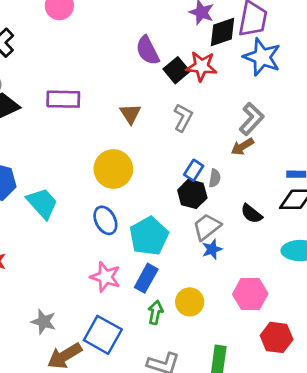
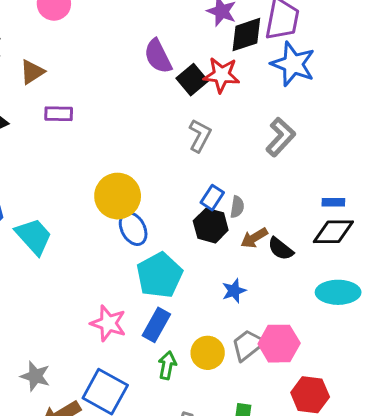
purple rectangle: (63, 99) -> (59, 114), size x0.7
brown triangle: (130, 114) -> (32, 72), moved, turned 30
brown arrow: (242, 147) -> (254, 238), moved
blue ellipse: (105, 220) -> (133, 229), moved
gray trapezoid: (207, 227) -> (248, 345), moved

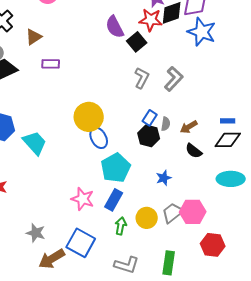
red star: (222, 75) -> (151, 20), moved
gray L-shape: (281, 137) -> (174, 79), moved
brown arrow: (254, 238) -> (189, 127), moved

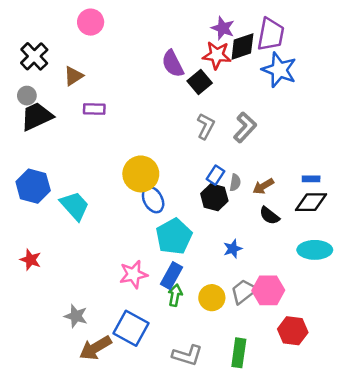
pink star: (83, 199) -> (133, 274), turned -30
green arrow: (121, 226) -> (175, 295), moved

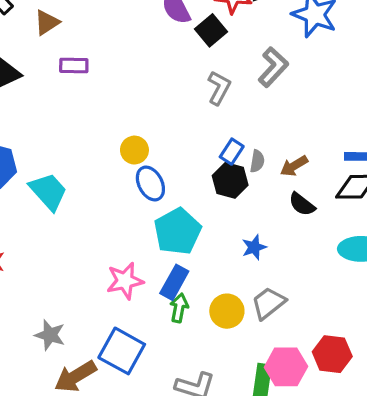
gray L-shape: (245, 127) -> (273, 67), moved
yellow circle: (141, 174) -> (134, 150), size x0.6
pink hexagon: (268, 290) -> (286, 367), moved

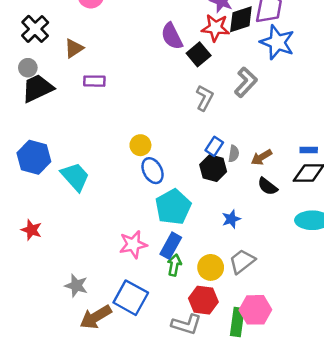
red hexagon: (332, 354) -> (203, 300), moved

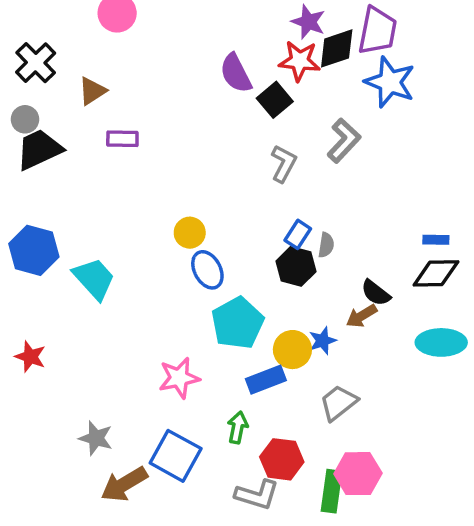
brown arrow: (261, 157) -> (362, 316), moved
blue rectangle: (171, 246) -> (266, 380), moved, turned 40
green arrow: (174, 265) -> (238, 427), moved
yellow circle: (211, 267) -> (292, 350), moved

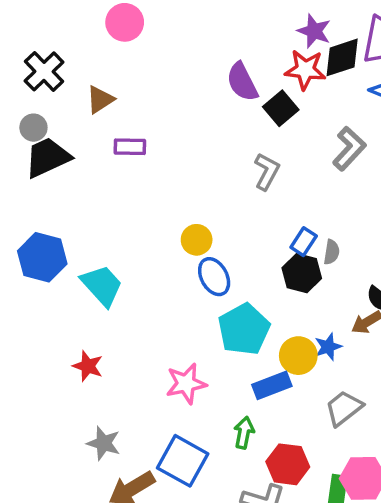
gray L-shape: (284, 164) -> (267, 171), moved
red star: (30, 357) -> (88, 366), moved

